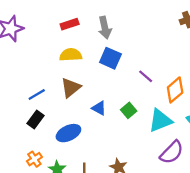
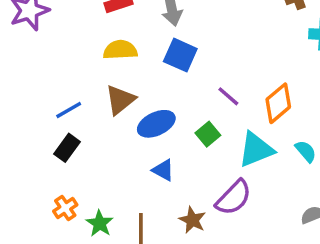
purple line: (146, 76) -> (228, 96), moved
blue triangle: (99, 108) -> (163, 170), moved
blue ellipse: (68, 133) -> (156, 124), moved
purple semicircle: (172, 152) -> (234, 198), moved

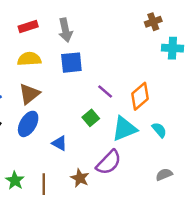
blue square: (180, 55) -> (71, 63), turned -30
blue ellipse: (156, 124) -> (28, 124), moved, turned -35

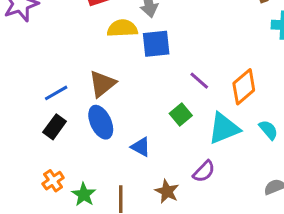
yellow semicircle: (29, 59) -> (122, 28), moved
blue ellipse: (28, 124) -> (101, 122), turned -55
purple semicircle: (109, 162) -> (204, 171), size x0.7

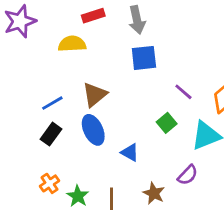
yellow semicircle: (122, 28) -> (72, 44), moved

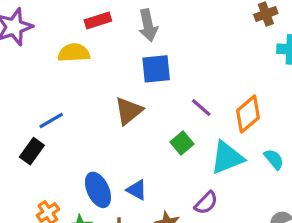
brown triangle: (95, 95) -> (129, 111), moved
blue ellipse: (93, 130) -> (98, 190), moved
black rectangle: (51, 134) -> (32, 151), moved
blue triangle: (130, 152) -> (137, 190), moved

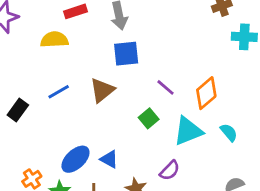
blue line: (51, 121) -> (59, 92), moved
black rectangle: (32, 151) -> (18, 110), moved
blue ellipse: (98, 190) -> (75, 159), turned 72

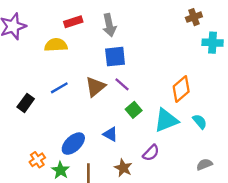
purple line: (166, 87) -> (122, 84), moved
blue triangle: (109, 159) -> (110, 134), moved

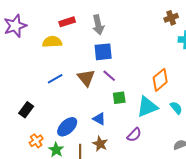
brown triangle: (95, 87) -> (86, 78), turned -30
black rectangle: (26, 103) -> (26, 110), moved
green square: (134, 110) -> (119, 98), turned 32
brown star: (123, 168) -> (100, 144), moved

